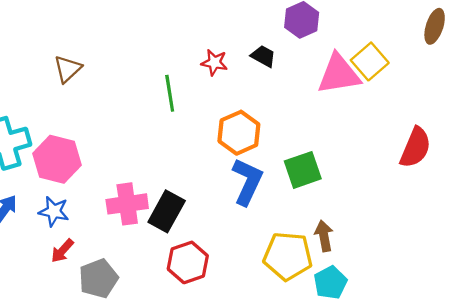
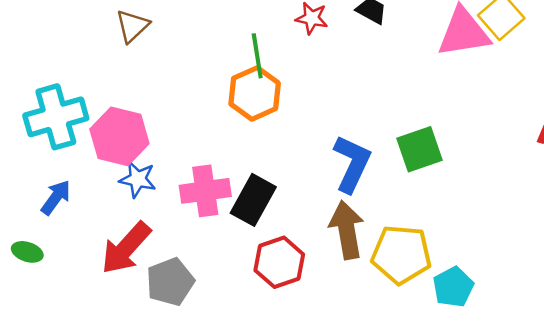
orange hexagon: (239, 133) -> (255, 93), moved
blue star: (54, 211) -> (138, 179), moved
brown arrow: (324, 236) -> (347, 230), moved, size x1.5
red arrow: (62, 251) -> (126, 248), size x1.8

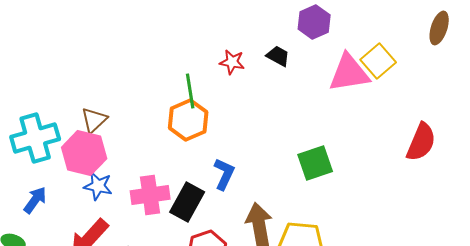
brown triangle: (132, 26) -> (94, 120), moved
blue L-shape: (352, 164) -> (224, 174), moved, size x0.7

